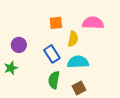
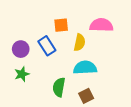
blue rectangle: (52, 54) -> (47, 46), moved
green star: (11, 68) -> (22, 74), moved

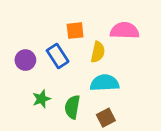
green star: (22, 74) -> (41, 99), moved

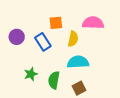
purple circle: (25, 60) -> (17, 37), moved

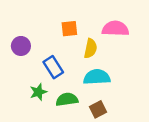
blue rectangle: (43, 42) -> (53, 67), moved
green semicircle: (54, 80) -> (67, 99), turned 72

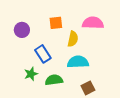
purple circle: (21, 46) -> (22, 30), moved
brown square: (98, 109) -> (88, 88), moved

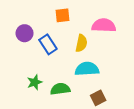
orange square: (56, 23) -> (62, 15), moved
blue rectangle: (43, 54) -> (48, 44), moved

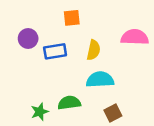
pink semicircle: (104, 25) -> (135, 37), moved
blue rectangle: (48, 44) -> (55, 51), turned -66
green star: (35, 82) -> (40, 112), moved

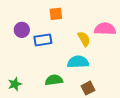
yellow semicircle: (94, 50) -> (84, 39), moved, turned -42
green star: (40, 112) -> (15, 84), moved

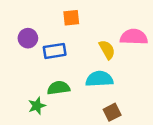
green semicircle: (54, 80) -> (59, 88), moved
green star: (15, 84) -> (37, 106), moved

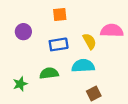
blue rectangle: (55, 51) -> (59, 44), moved
green star: (37, 106) -> (20, 84), moved

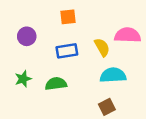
cyan semicircle: (83, 66) -> (113, 75), moved
green star: (20, 84) -> (23, 79), moved

